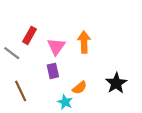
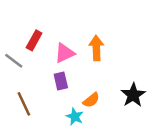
pink triangle: (56, 46) -> (65, 53), turned 30

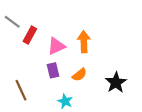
gray line: (14, 61) -> (12, 22), moved
orange semicircle: (91, 100) -> (79, 75), moved

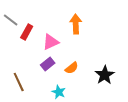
orange arrow: (84, 42) -> (76, 24), moved
purple rectangle: (53, 70) -> (48, 64), turned 64

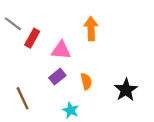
pink triangle: (51, 42) -> (61, 50), turned 30
orange semicircle: (72, 68) -> (86, 81), turned -64

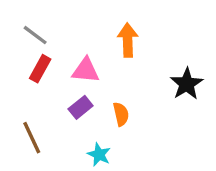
gray line: (13, 24) -> (35, 35), moved
red rectangle: (32, 38) -> (40, 69), moved
black star: (126, 90) -> (187, 84), moved

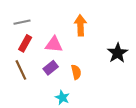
gray line: (35, 35) -> (22, 22), turned -49
brown line: (32, 138) -> (21, 70), moved

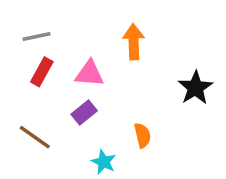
brown line: (21, 70) -> (35, 137), moved, turned -30
orange semicircle: (76, 72) -> (142, 135), moved

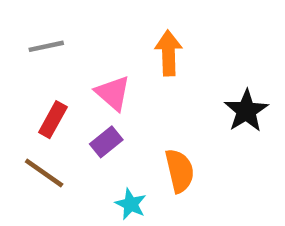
red rectangle: (42, 72) -> (53, 120), moved
pink triangle: (89, 74) -> (113, 93), turned 36
orange semicircle: (142, 135) -> (180, 171), size x1.4

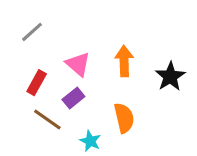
gray line: (46, 46) -> (32, 32), turned -30
orange arrow: (168, 53) -> (124, 61), moved
brown line: (44, 173) -> (47, 119), moved

